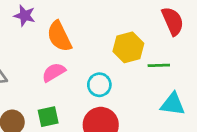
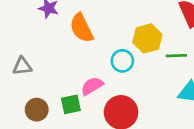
pink semicircle: (54, 72) -> (92, 86), moved
cyan circle: (99, 85) -> (122, 61), moved

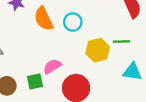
yellow hexagon: (147, 38) -> (98, 50), moved
cyan circle: (122, 61) -> (73, 22), moved

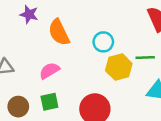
cyan circle: (73, 22) -> (103, 42), moved
pink semicircle: (52, 66) -> (49, 71), moved

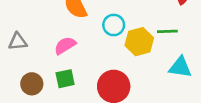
cyan circle: (103, 42) -> (114, 25), moved

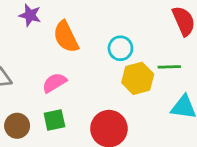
cyan circle: (114, 25) -> (120, 48), moved

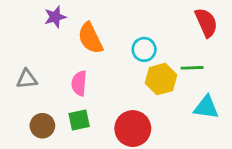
purple star: (30, 15) -> (55, 17), turned -30
pink semicircle: (54, 83) -> (79, 83), turned -55

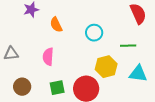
orange semicircle: (90, 38) -> (56, 25), size x0.7
yellow hexagon: (161, 79) -> (106, 67), moved
green square: (79, 120) -> (57, 88), moved

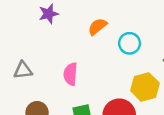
orange semicircle: (56, 25) -> (97, 27), moved, turned 77

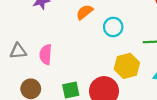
pink semicircle: (70, 74) -> (46, 54), moved

